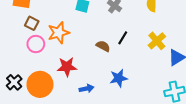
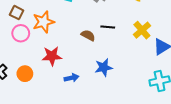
black line: (123, 38) -> (108, 27), turned 64
orange circle: (40, 84) -> (25, 74), size x0.6

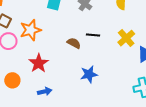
red star: (52, 56) -> (39, 63), turned -30
blue arrow: (72, 78) -> (45, 91), moved

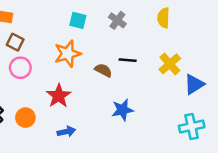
orange star: (31, 30) -> (68, 54), moved

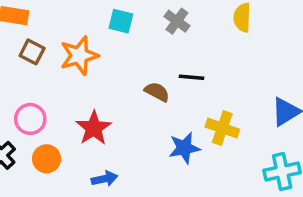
orange star: (68, 54) -> (79, 56), moved
yellow cross: (170, 64) -> (222, 128), moved, turned -30
pink circle: (20, 68) -> (30, 119), moved

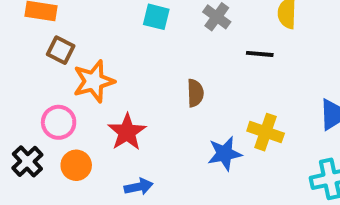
orange star: (79, 56) -> (94, 81), moved
black line: (191, 77) -> (260, 54), moved
brown semicircle: (157, 92) -> (195, 93), turned 60

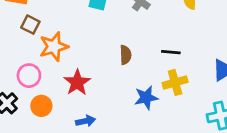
black line: (260, 54) -> (171, 52), moved
yellow cross: (266, 132) -> (175, 82), turned -35

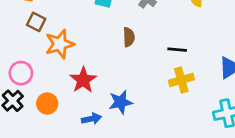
brown semicircle: (125, 55) -> (129, 37), moved
pink circle: (29, 76) -> (21, 73), moved
blue star: (146, 98) -> (121, 102), moved

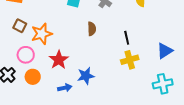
brown square: (36, 22) -> (20, 26), moved
black line: (177, 50) -> (127, 38), turned 72
pink circle: (21, 73) -> (26, 55), moved

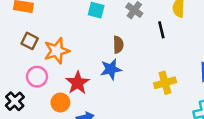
black line: (127, 38) -> (161, 30), moved
blue star: (86, 76) -> (111, 69), moved
orange circle: (33, 77) -> (60, 103), moved

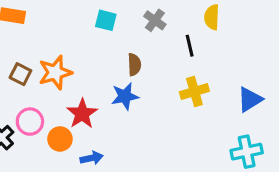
brown square: (30, 41) -> (20, 74), moved
pink circle: (37, 77) -> (30, 122), moved
yellow cross: (165, 83) -> (194, 92), moved

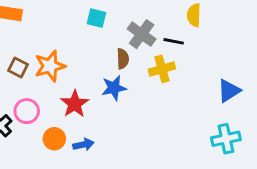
gray cross: (155, 20) -> (142, 34), moved, size x1.4
black line: (190, 46) -> (174, 41), turned -66
yellow cross: (194, 92) -> (162, 69), moved
orange circle: (60, 139) -> (54, 139), moved

